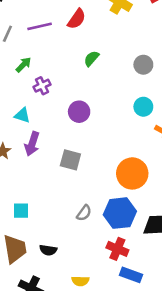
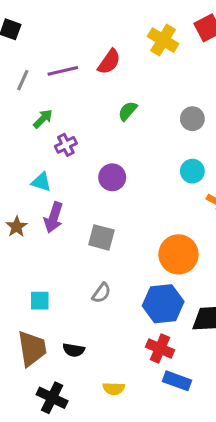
gray semicircle: (84, 213) -> (101, 293), moved

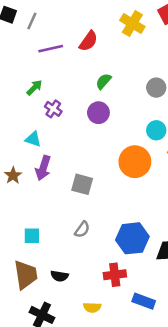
gray line: (23, 80) -> (32, 21), moved
purple cross: (66, 145) -> (53, 109), turned -30
purple circle: (112, 177) -> (98, 113), moved
orange circle: (178, 254) -> (135, 162), moved
red cross: (160, 348) -> (115, 275), moved, turned -30

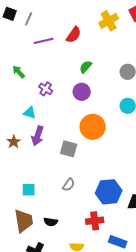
yellow cross: (132, 23) -> (109, 21), turned 30
green arrow: (34, 88) -> (19, 72), moved, turned -88
orange circle: (135, 162) -> (93, 127), moved

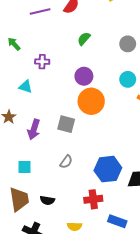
purple cross: (46, 89) -> (42, 62), turned -32
purple circle: (82, 92) -> (84, 76), moved
purple arrow: (38, 136) -> (34, 129), moved

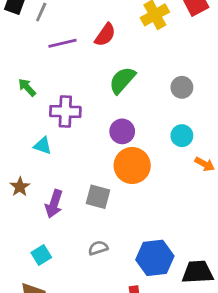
green semicircle: (84, 39) -> (122, 80), size x1.5
purple cross: (42, 62) -> (65, 112), size x1.5
gray semicircle: (66, 162) -> (98, 248), turned -144
cyan square: (24, 167) -> (41, 255), turned -32

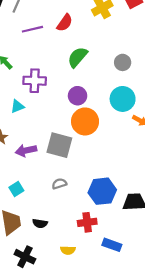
cyan circle: (182, 136) -> (123, 99), size x1.5
cyan triangle: (43, 146) -> (17, 106), turned -40
gray square: (98, 197) -> (59, 145), size x1.4
purple arrow: (54, 204) -> (26, 150), turned 60

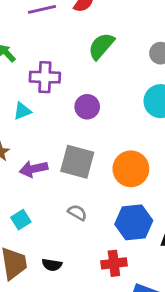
purple circle: (78, 96) -> (87, 107), moved
orange circle: (85, 121) -> (131, 169), moved
gray semicircle: (59, 184) -> (77, 213), turned 48

